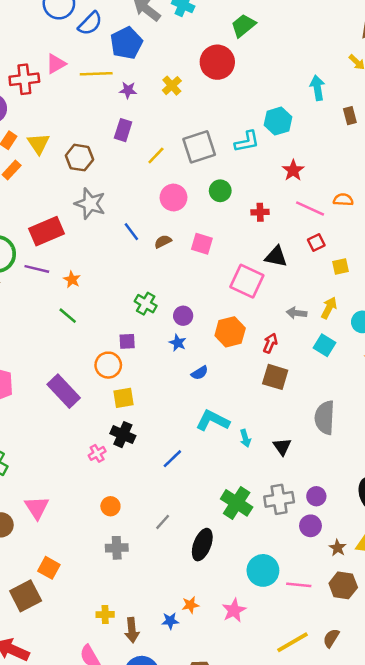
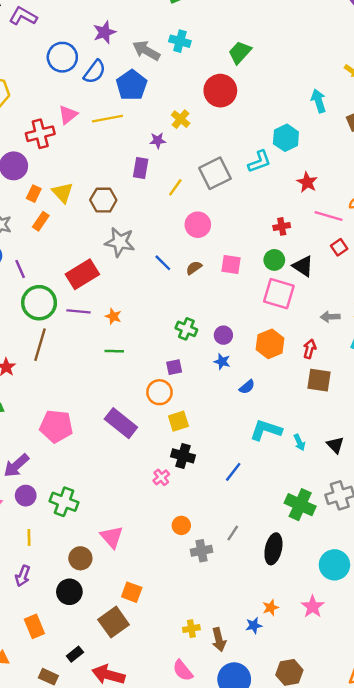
purple star: (128, 90) -> (158, 141), moved
green circle: (220, 191) -> (274, 260), moved
black triangle: (276, 257) -> (303, 266), turned 30
green line: (68, 316) -> (114, 351), turned -30
gray cross: (117, 548) -> (202, 551), moved

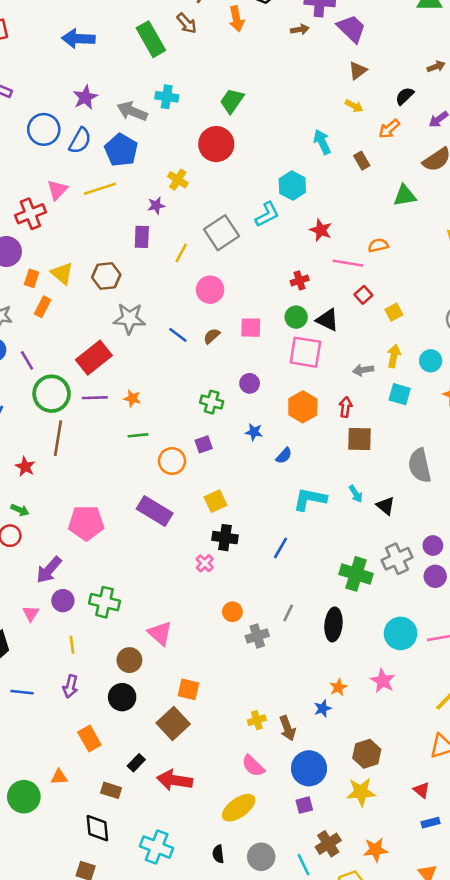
purple circle: (223, 335) -> (250, 383), moved
orange circle: (159, 392) -> (172, 461), moved
cyan arrow: (299, 442) -> (356, 494), moved

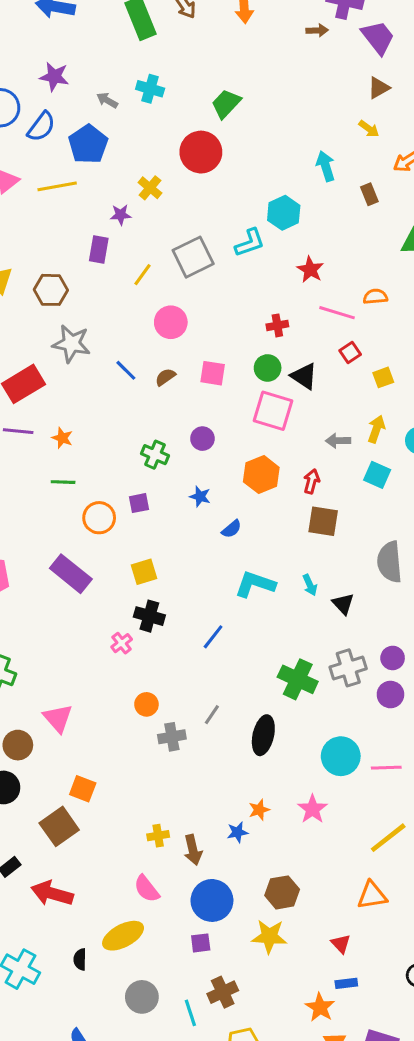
purple star: (85, 97) -> (54, 77), turned 30
gray arrow: (132, 111) -> (107, 100), size x0.6
orange star: (375, 850) -> (320, 1007), moved, turned 30
black semicircle: (218, 854) -> (80, 959), moved

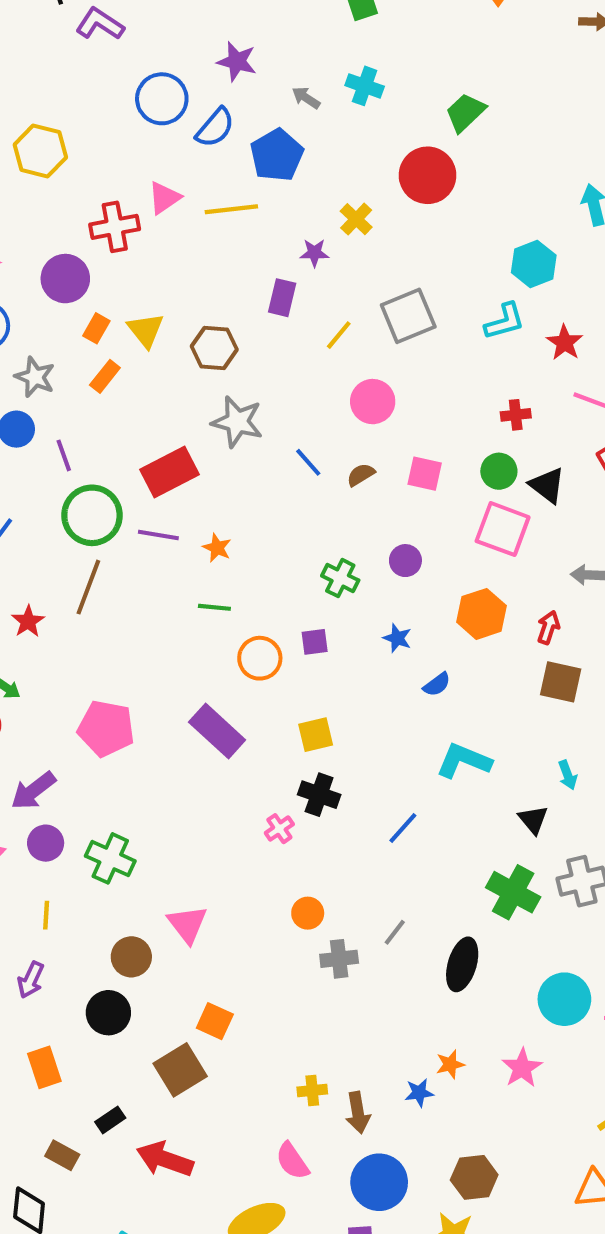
cyan L-shape: (250, 243) -> (505, 321), moved
cyan arrow: (310, 585) -> (568, 775), moved
black triangle: (343, 604) -> (533, 820), moved

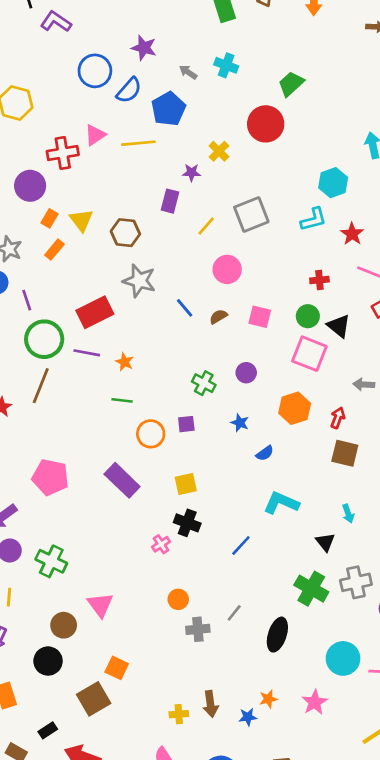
brown arrow: (358, 1113) -> (210, 704), moved

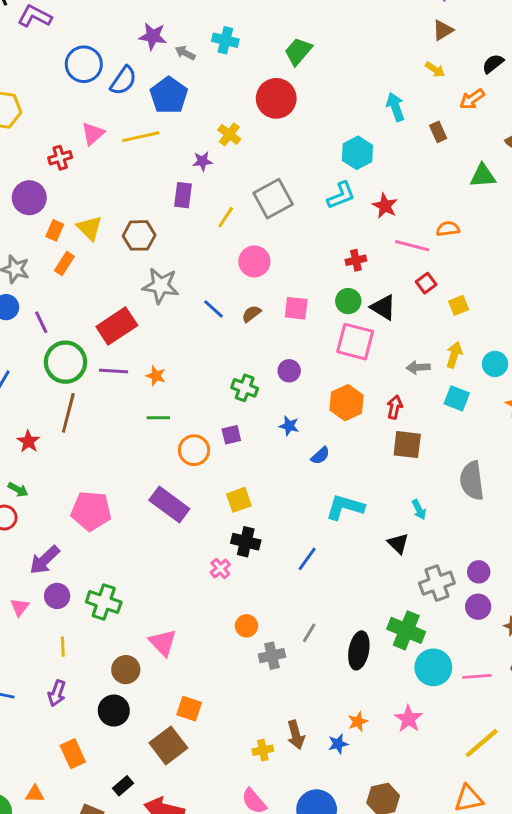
purple star: (144, 48) -> (153, 36), moved
red cross: (63, 153) -> (60, 158), size x0.7
green cross: (311, 589) -> (406, 630), moved

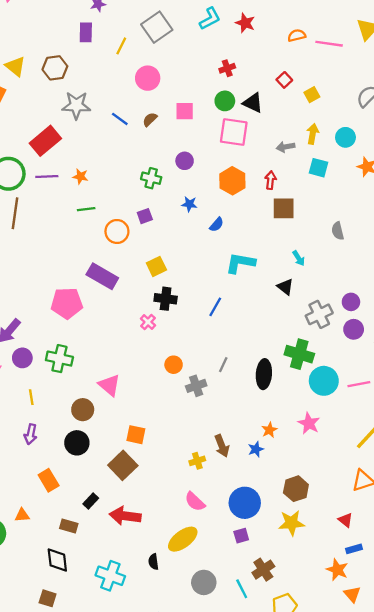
pink line: (412, 246) -> (329, 44), moved
gray semicircle: (472, 481) -> (338, 231), size x0.6
pink pentagon: (91, 511) -> (67, 303), moved

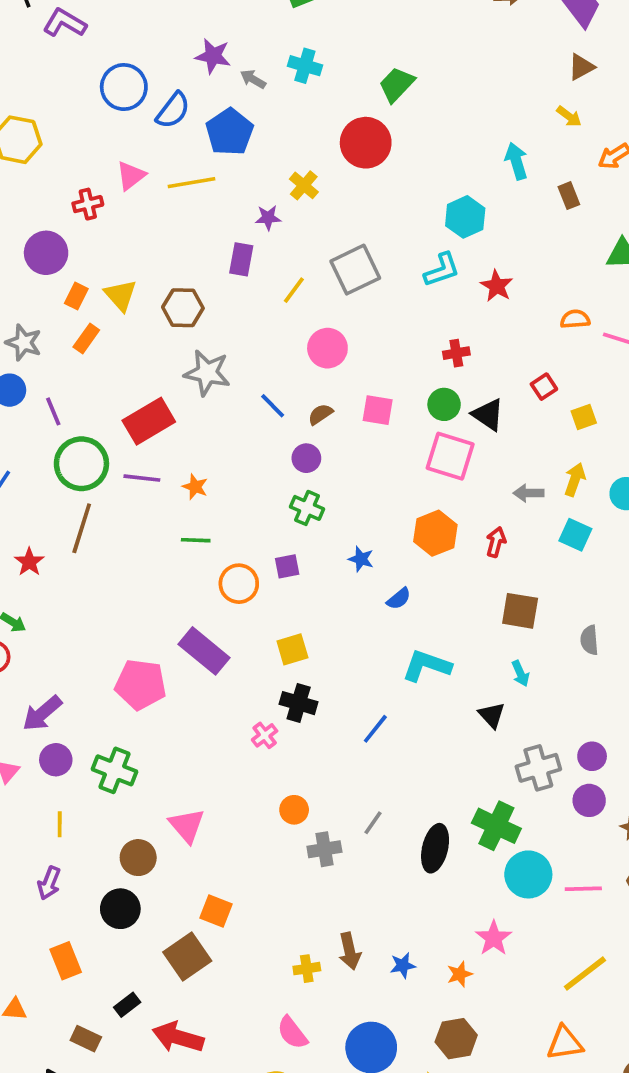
purple circle: (185, 161) -> (306, 458), moved
brown square: (284, 208) -> (520, 611), moved
orange star: (269, 430) -> (460, 974), moved

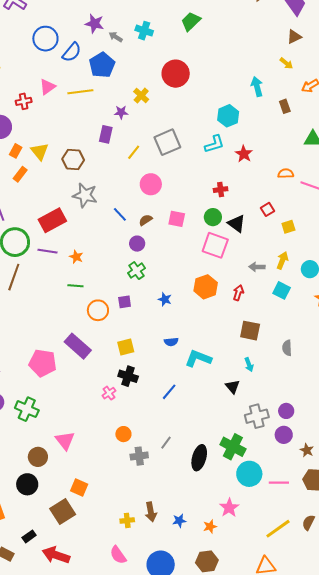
green trapezoid: (397, 84) -> (191, 21), moved
green cross: (307, 508) -> (136, 271), turned 30
blue semicircle: (399, 599) -> (171, 342), moved, turned 32

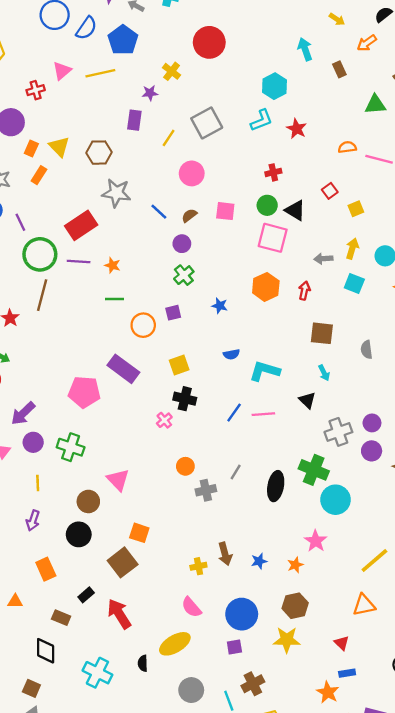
pink line: (279, 483) -> (263, 414), moved
red arrow: (56, 555) -> (119, 614), turned 44

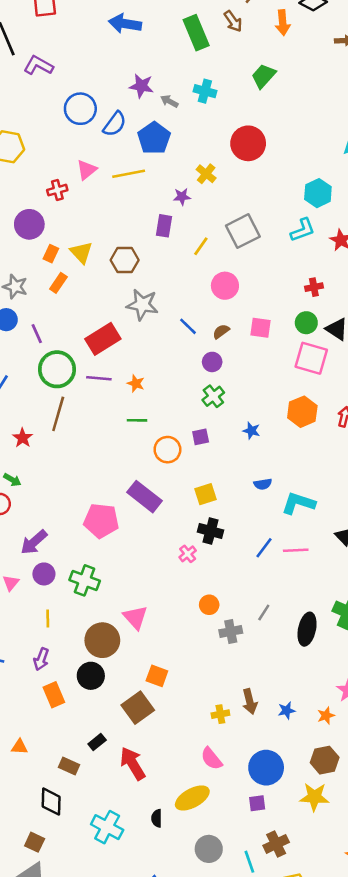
brown circle: (88, 501) -> (102, 640), size x1.4
orange rectangle: (46, 569) -> (54, 695), moved

